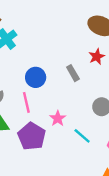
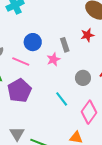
pink line: (26, 102) -> (21, 62), turned -66
pink star: (58, 118) -> (53, 59), moved

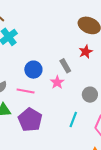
cyan line: (62, 99) -> (73, 119), turned 70

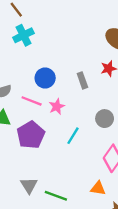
pink star: (57, 82) -> (57, 107), moved
cyan line: (73, 119) -> (73, 136), moved

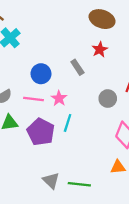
cyan line: (73, 136) -> (68, 123), moved

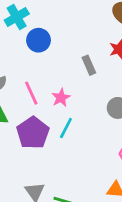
blue circle: (41, 74) -> (39, 40), moved
pink line: (33, 99) -> (31, 93), turned 48

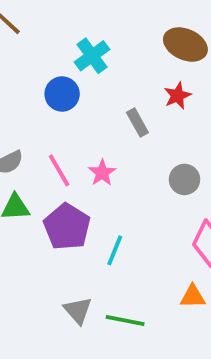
cyan cross: (17, 17) -> (92, 56), moved
cyan line: (66, 128) -> (115, 250), moved

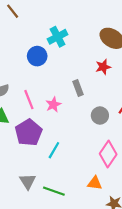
gray rectangle: (137, 123) -> (78, 88), moved

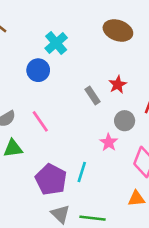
red star: (103, 67) -> (118, 85), moved
pink star: (53, 105) -> (109, 142), moved
purple pentagon: (29, 133) -> (51, 179), moved

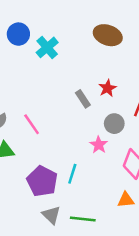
blue circle: (38, 70) -> (18, 34), moved

